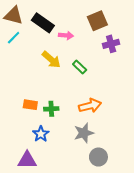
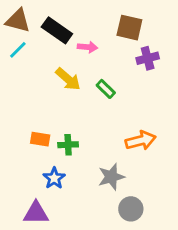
brown square: (97, 21) -> (129, 28), turned 36
orange arrow: (90, 106) -> (141, 141), moved

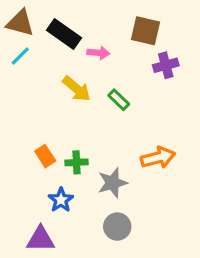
orange rectangle: (40, 139) -> (45, 156), turned 48
gray star: (111, 177) -> (113, 183), moved
gray circle: (131, 209) -> (117, 227), moved

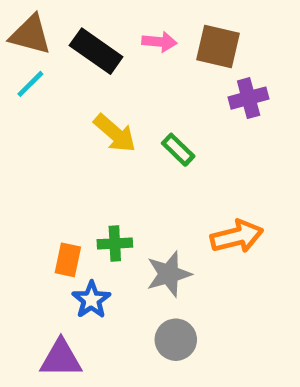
pink arrow: (98, 53) -> (159, 42), moved
orange rectangle: (45, 156) -> (68, 260), moved, turned 45

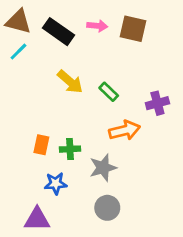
purple cross: (249, 98) -> (157, 103), moved
orange arrow: (237, 236) -> (124, 130), moved
orange rectangle: (68, 260) -> (41, 145), moved
blue star: (91, 300) -> (56, 183), turned 30

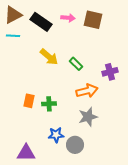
brown triangle: (18, 21) -> (13, 15), turned -42
cyan line: (18, 52) -> (13, 36), turned 48
gray star: (103, 168) -> (88, 117), moved
blue star: (56, 183) -> (56, 135), moved

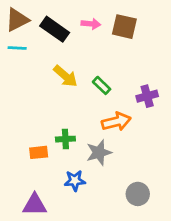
orange rectangle: (29, 101) -> (39, 152), moved, turned 72
gray star: (88, 117) -> (99, 152), moved
gray circle: (75, 145) -> (138, 194), moved

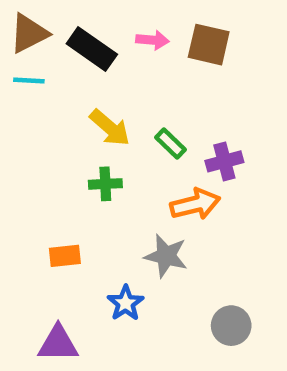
purple cross: (147, 96) -> (224, 161), moved
green cross: (65, 139) -> (105, 184), moved
gray star: (99, 152) -> (166, 256), turned 30
blue star: (75, 181) -> (126, 303), turned -30

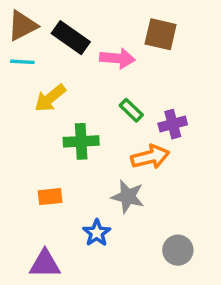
pink arrow: (152, 40) -> (117, 58), moved, size x1.4
yellow arrow: (110, 128) -> (50, 98), moved, turned 100
green cross: (105, 184) -> (81, 141), size x1.4

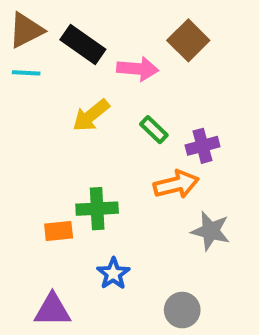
brown square: (161, 34) -> (188, 40), turned 32
yellow arrow: (50, 98) -> (91, 115), moved
green cross: (81, 141) -> (97, 209), moved
gray star: (128, 197) -> (211, 231), moved
gray circle: (178, 250) -> (182, 310), moved

